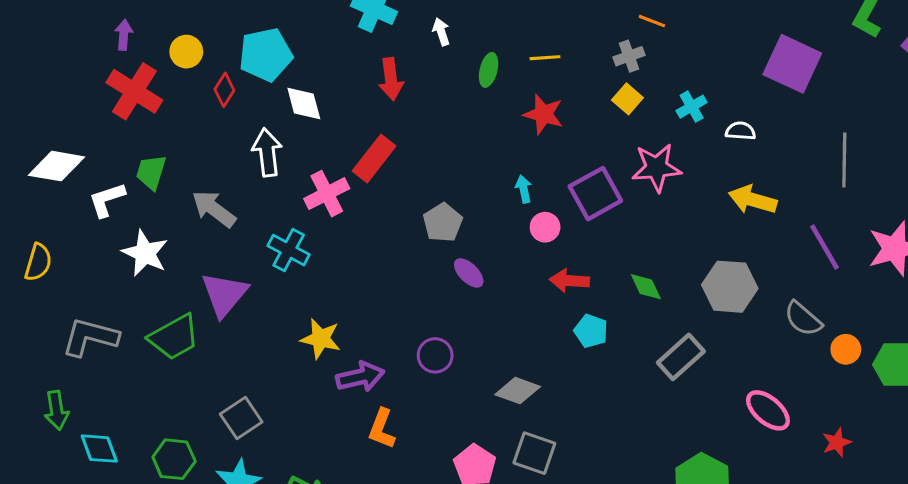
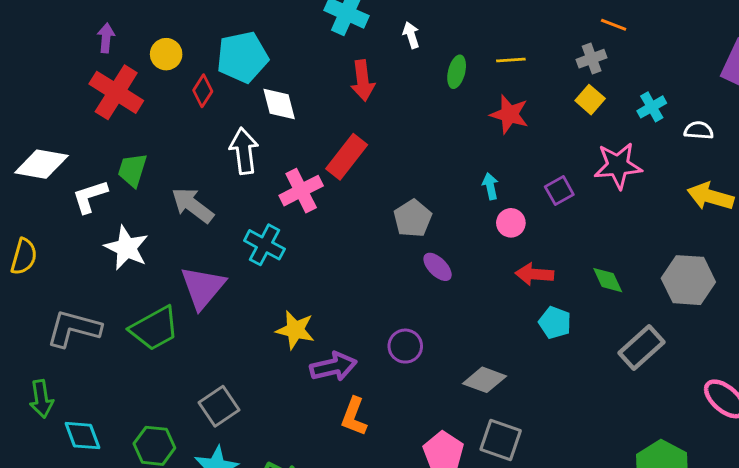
purple square: (595, 194) -> (559, 191), size x0.6

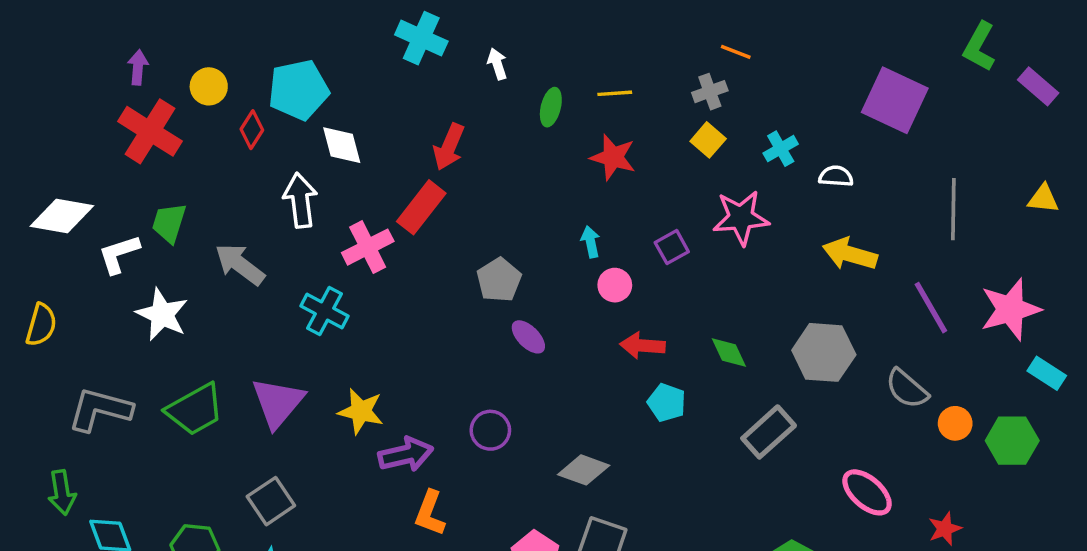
red arrow: (363, 81) -> (449, 147), moved, turned 30
purple triangle: (203, 287) -> (278, 403), moved

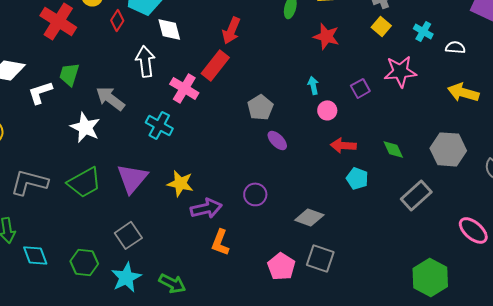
cyan cross: (781, 149) -> (423, 31), turned -30
pink cross: (368, 247) -> (184, 88), turned -32
white star: (162, 314) -> (85, 127), moved

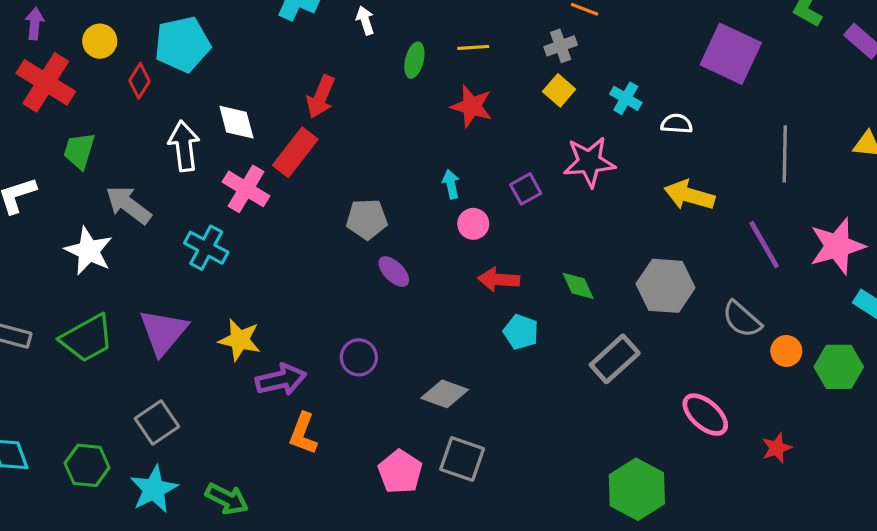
white diamond: (169, 29) -> (236, 122), moved
green trapezoid: (69, 74) -> (79, 151), moved
gray pentagon: (260, 107) -> (367, 219), turned 30

